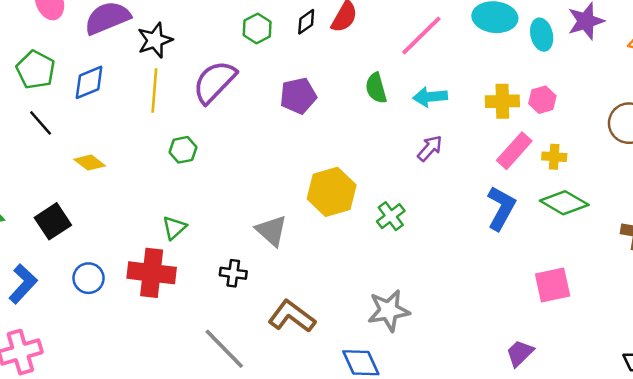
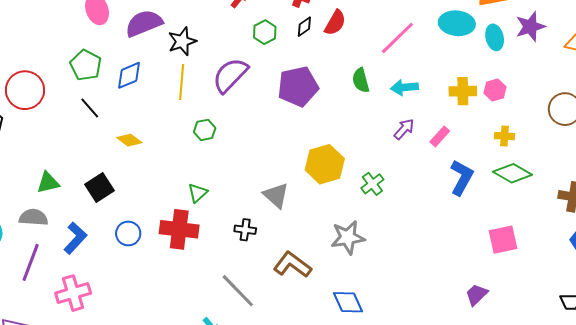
purple pentagon: (298, 96) -> (298, 86), size x1.4
pink rectangle: (514, 151) -> (440, 136), moved, size x0.7
gray star: (389, 311) -> (348, 237), moved

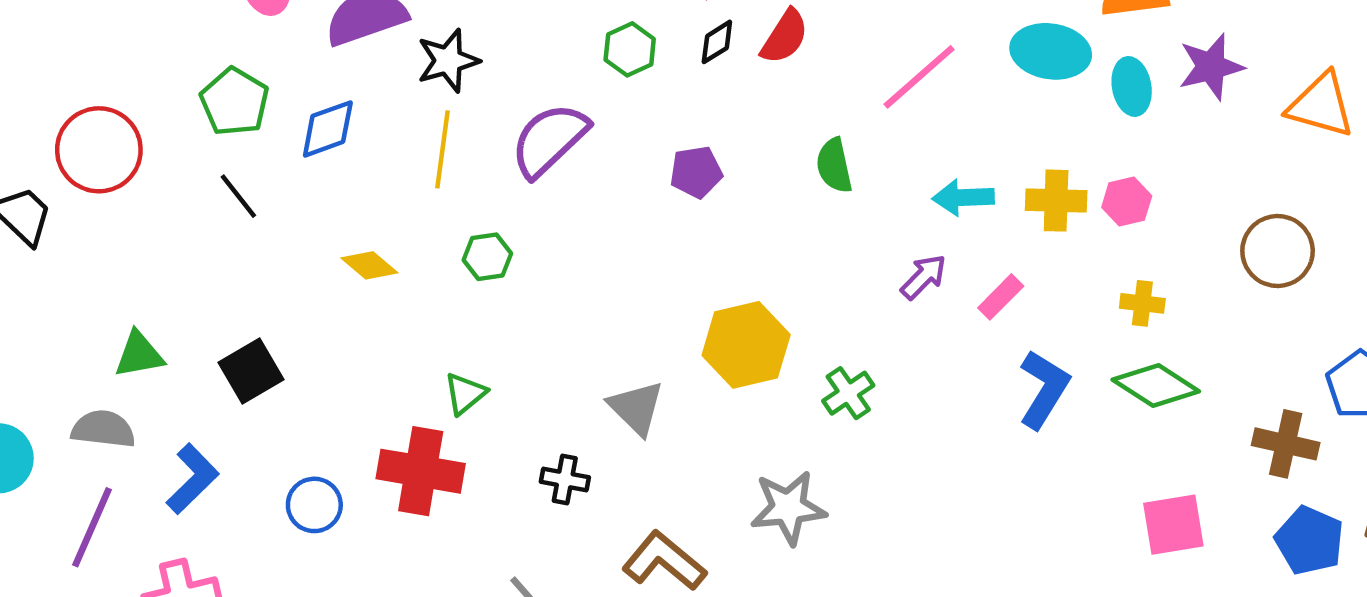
purple pentagon: (298, 86) -> (696, 172), size x0.6
cyan arrow: (404, 87) -> (963, 198), moved
yellow diamond: (129, 140) -> (369, 265), moved
blue circle: (128, 233) -> (314, 505), moved
pink square: (503, 240) -> (1173, 525), moved

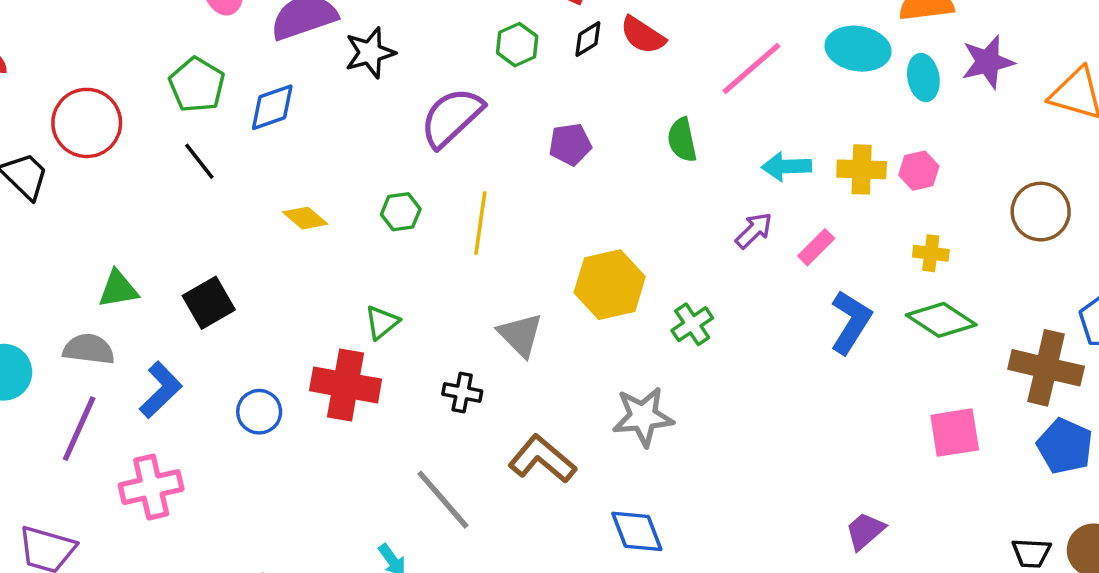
red semicircle: (785, 37) -> (643, 35), turned 90
yellow line: (442, 149) -> (480, 223), moved
brown cross: (1286, 444) -> (1046, 368), size x1.4

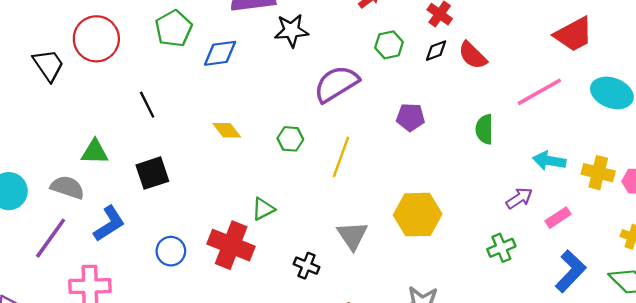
black line: (199, 161) -> (147, 105), moved
green cross: (692, 324) -> (501, 248), moved

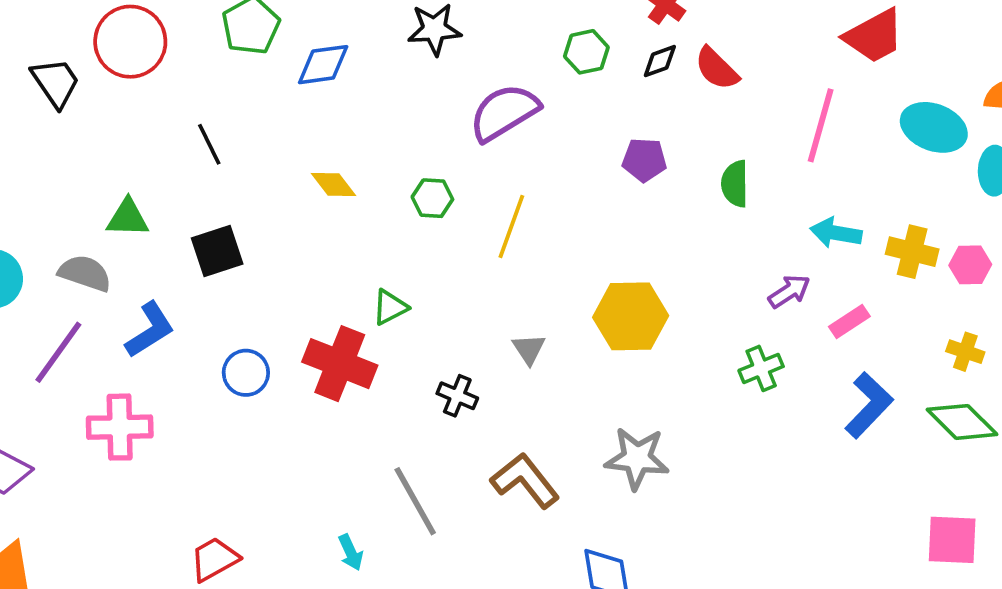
pink line: (539, 92) -> (821, 125), turned -45
purple pentagon: (410, 117) -> (644, 160), moved
gray triangle: (352, 236) -> (529, 349), size x0.7

